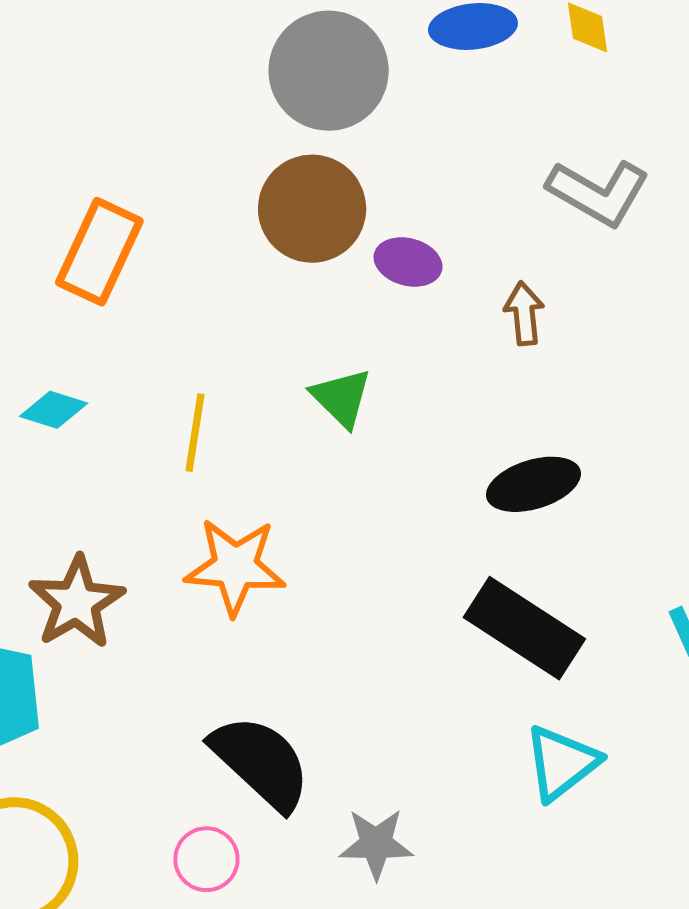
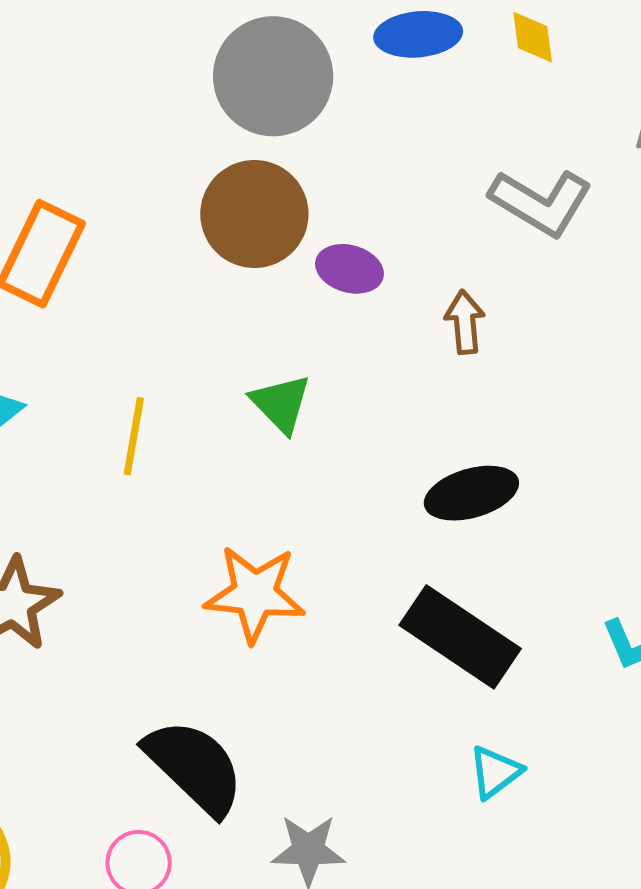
orange star: (235, 567) -> (255, 594), moved
cyan triangle: (562, 763) -> (495, 772), size x0.7

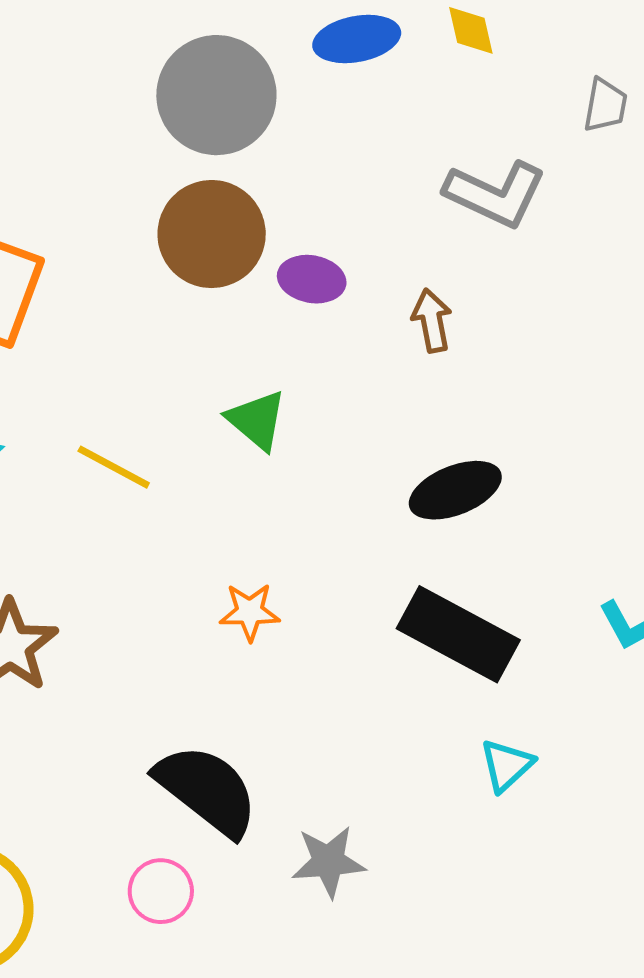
yellow line: (134, 436) -> (114, 467), turned -66
orange star: (255, 594) -> (250, 612), size x0.6

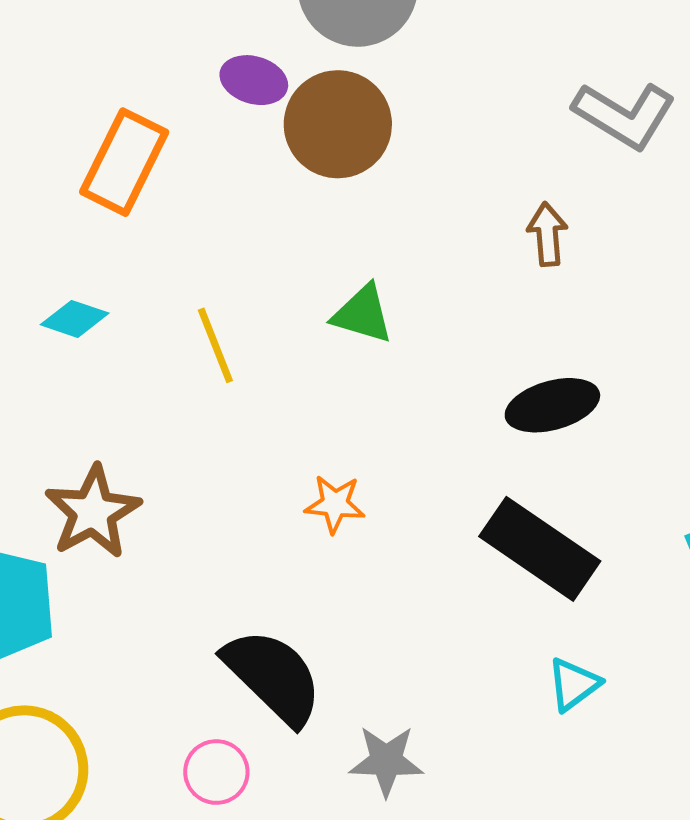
purple ellipse: (312, 279) -> (254, 80), moved
green triangle: (257, 420) -> (363, 314), turned -30
yellow line: (114, 467) -> (215, 345), turned 34

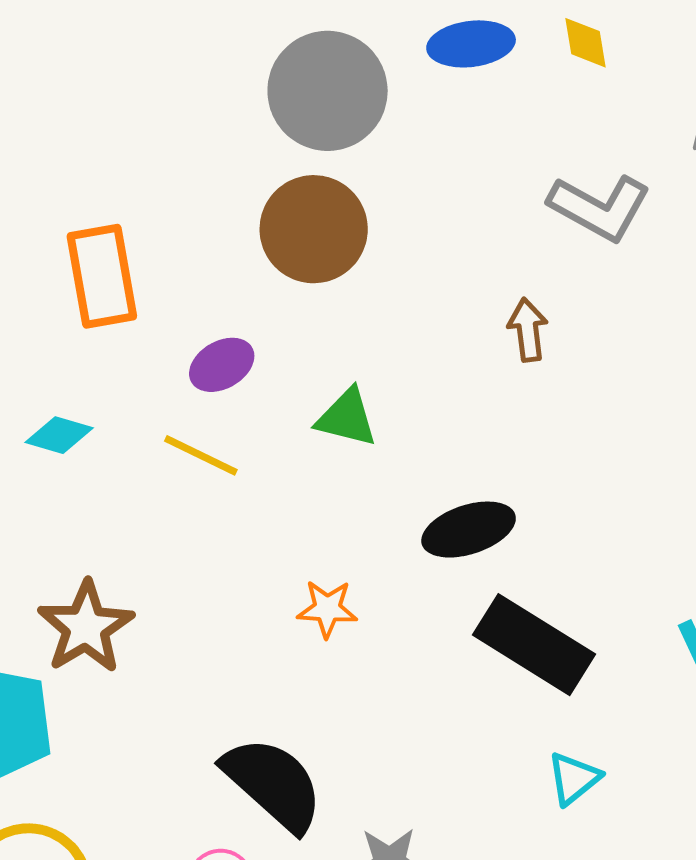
purple ellipse: (254, 80) -> (222, 365), moved, turned -44
orange rectangle: (124, 162) -> (102, 276), turned -34
yellow line: (215, 345) -> (201, 455), turned -40
black ellipse: (552, 405) -> (469, 530), moved

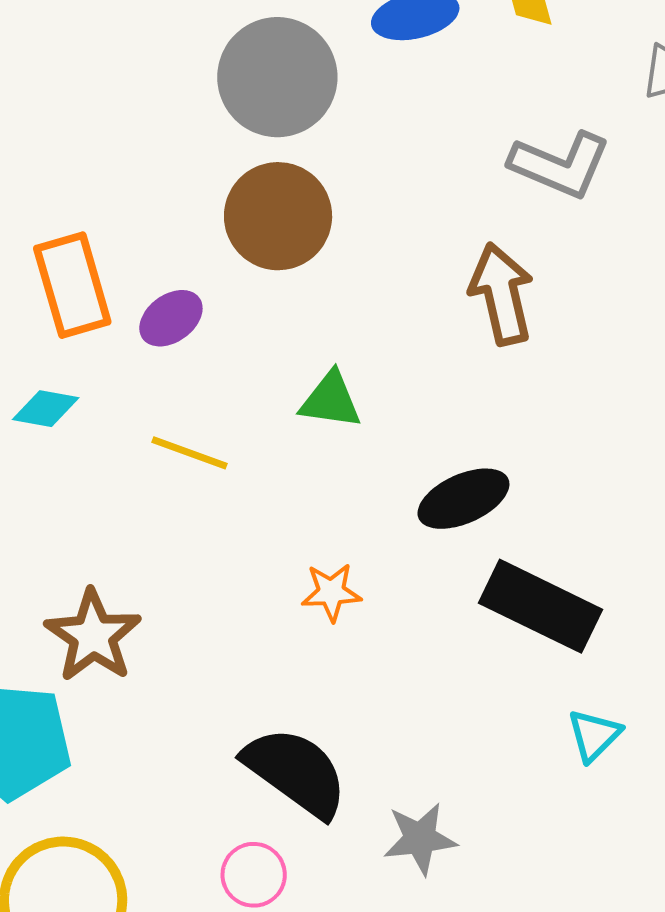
brown arrow: (528, 330) -> (502, 294), size x1.6
purple ellipse: (222, 365) -> (171, 318), moved
cyan diamond: (59, 435) -> (46, 409), moved

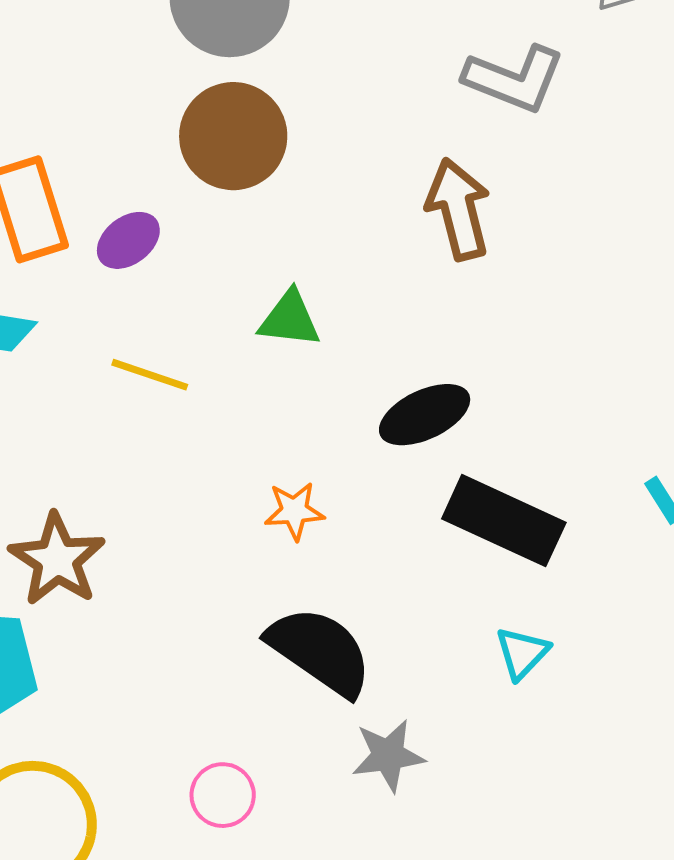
cyan triangle: (594, 735) -> (522, 653), moved
black semicircle: (296, 772) -> (320, 651), moved

